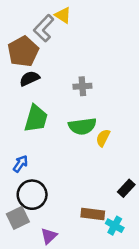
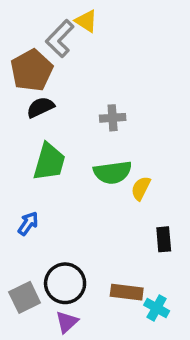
black rectangle: (126, 188) -> (164, 239), moved, turned -48
black circle: (32, 195) -> (65, 283), moved

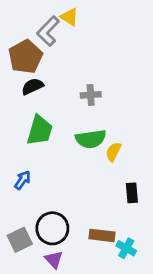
purple triangle: (67, 322) -> (54, 260), turned -30

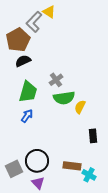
gray cross: (91, 95) -> (56, 80), moved, turned -32
blue arrow: (23, 180) -> (27, 116), moved

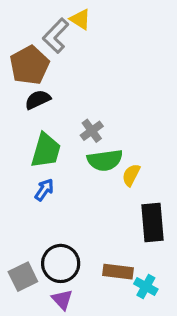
black rectangle: (93, 136) -> (152, 223), size x1.6

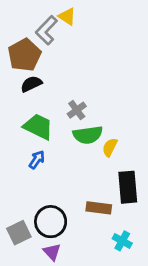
green trapezoid: (46, 150) -> (38, 127), turned -80
brown rectangle: (118, 272) -> (99, 208), moved

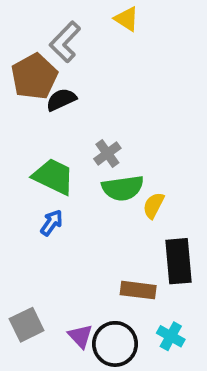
yellow triangle: (67, 16) -> (127, 19), moved
black semicircle: (31, 84) -> (61, 100), moved
black circle: (51, 222) -> (115, 344), moved
purple triangle: (52, 252) -> (80, 336), moved

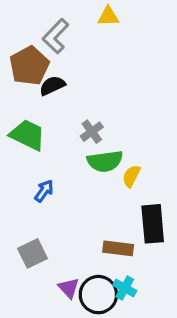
yellow triangle: (127, 19) -> (108, 16), turned -35
green trapezoid: (53, 177) -> (28, 135), moved
gray square: (27, 325) -> (33, 253), moved
cyan cross: (171, 336) -> (125, 288), moved

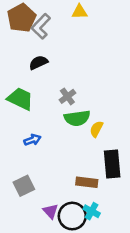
brown pentagon: (29, 66) -> (22, 18), moved
blue arrow: (44, 191) -> (32, 140), turned 35

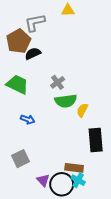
brown pentagon: (22, 18) -> (18, 41), moved
gray L-shape: (41, 26) -> (35, 23), turned 35
blue arrow: (32, 140) -> (28, 119), turned 40
brown rectangle: (87, 182) -> (74, 168), moved

